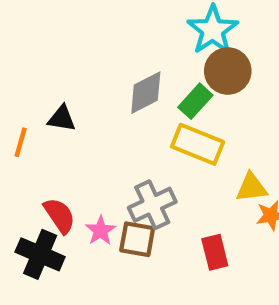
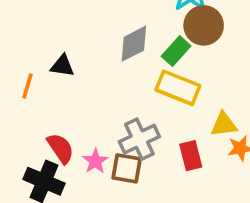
red rectangle: (215, 252) -> (191, 156), moved

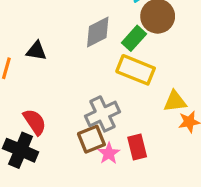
red rectangle: (191, 156) -> (137, 147), moved
pink star: (95, 161) -> (109, 153), moved
brown square: (127, 168) -> (91, 139), turned -32

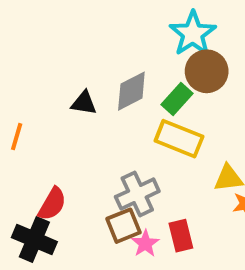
black triangle: (36, 51) -> (84, 103), moved
red semicircle: (35, 122) -> (52, 204), turned 64

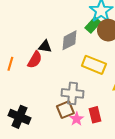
green rectangle: (177, 99) -> (93, 25), moved
gray cross: (137, 194) -> (73, 93), turned 30
red semicircle: (52, 204) -> (35, 60), moved

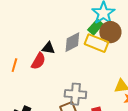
yellow rectangle: (94, 65) -> (96, 43), moved

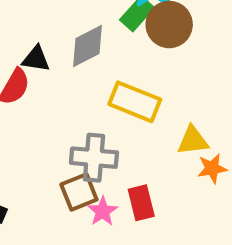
yellow rectangle: (96, 43) -> (135, 102), moved

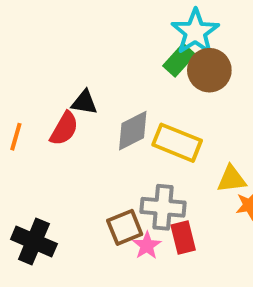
gray diamond: (88, 46) -> (133, 131), moved
gray cross: (94, 158) -> (163, 207), moved

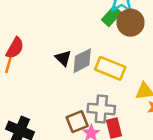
black triangle: (84, 102) -> (63, 58), moved, turned 36
red semicircle: (64, 129) -> (15, 48), moved

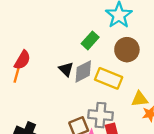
green rectangle: (111, 16) -> (90, 40), moved
brown circle: (131, 23) -> (127, 50), moved

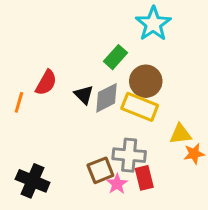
brown circle: (127, 50) -> (146, 81), moved
red semicircle: (22, 60) -> (46, 83), moved

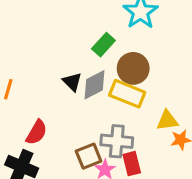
red semicircle: (46, 83) -> (37, 132), moved

